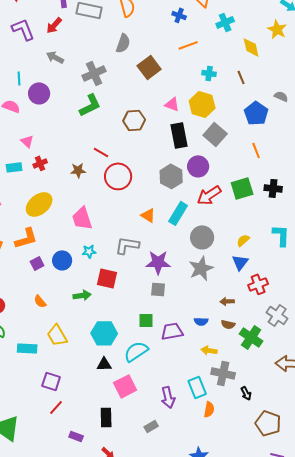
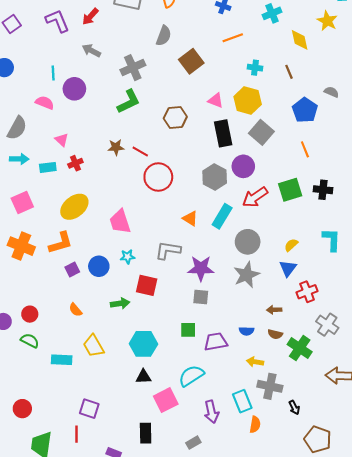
brown star: (78, 170) -> (116, 147), moved
cyan semicircle: (136, 351) -> (191, 376), moved
purple square: (51, 381) -> (89, 409), moved
red line: (56, 407) -> (77, 434), moved, turned -42

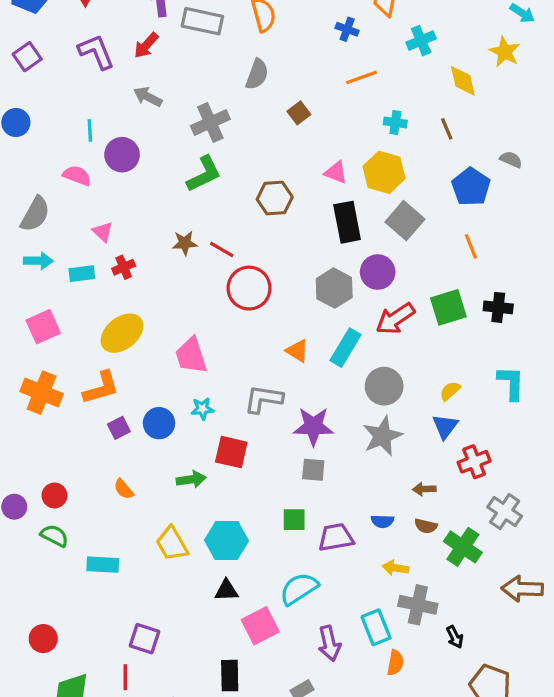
brown square: (191, 61) -> (299, 113), size x0.6
yellow trapezoid: (94, 346) -> (172, 544), moved

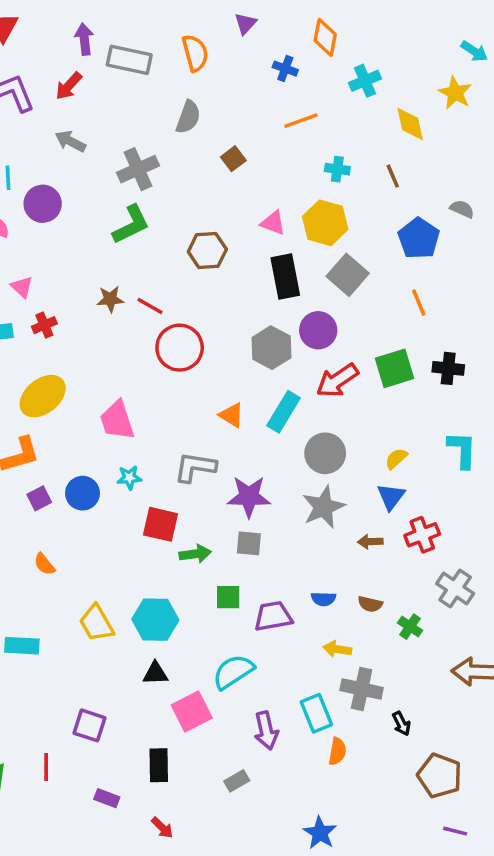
green arrow: (191, 479) -> (195, 554), moved
brown arrow: (424, 489) -> (370, 542), moved
green cross: (463, 547) -> (410, 627), size x0.6
purple square: (145, 639) -> (89, 725), moved

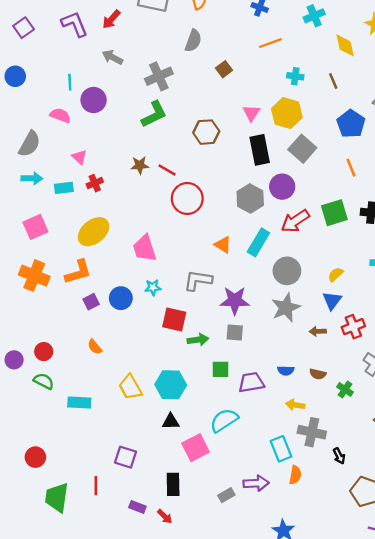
pink triangle: (273, 223) -> (251, 113), turned 42
purple arrow: (266, 731) -> (256, 483), moved, turned -80
red arrow: (162, 828) -> (165, 516), moved

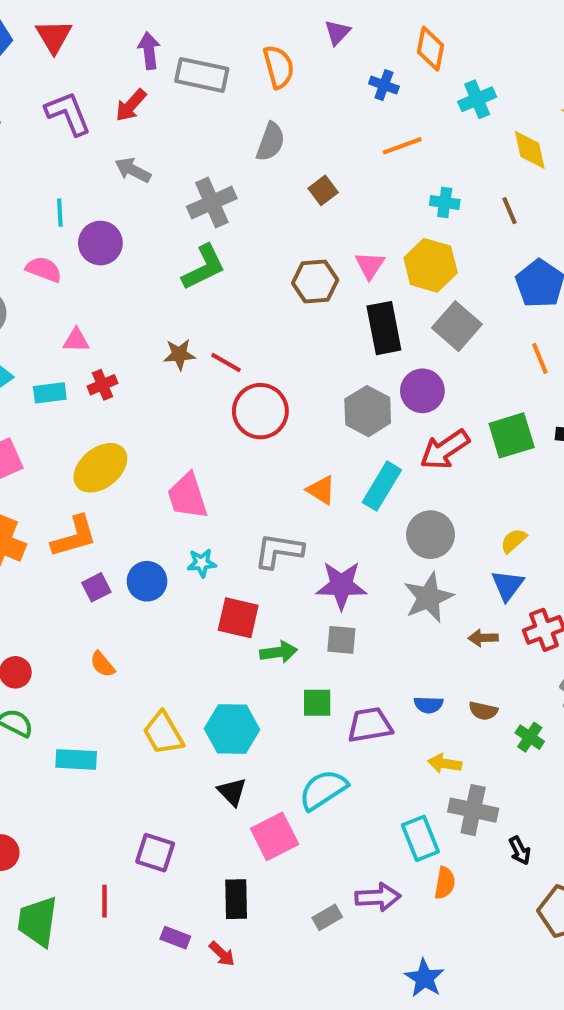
brown hexagon: (206, 132) -> (315, 281), moved
pink triangle: (79, 157) -> (76, 340), turned -42
black triangle: (171, 422) -> (232, 792), turned 48

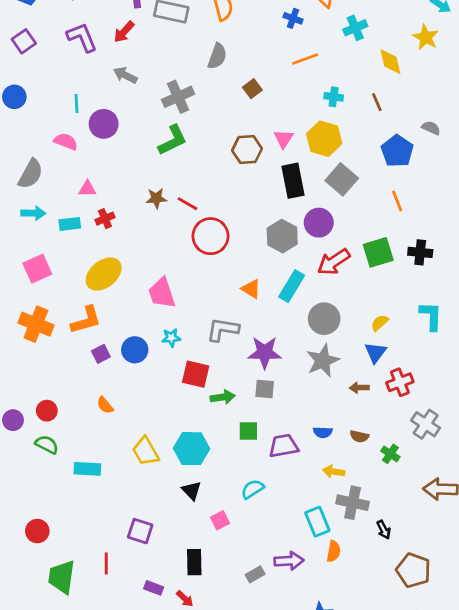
cyan semicircle: (323, 790) -> (252, 489), size x0.7
pink square: (275, 836) -> (220, 520), size x0.6

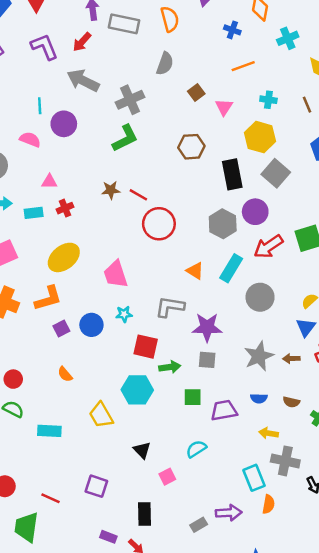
gray arrow: (125, 75) -> (83, 80), size x1.5
pink triangle: (284, 139) -> (224, 107), moved
gray star: (323, 361) -> (259, 356), moved
cyan hexagon: (192, 449) -> (137, 390), moved
red line: (106, 564) -> (51, 498), moved, turned -66

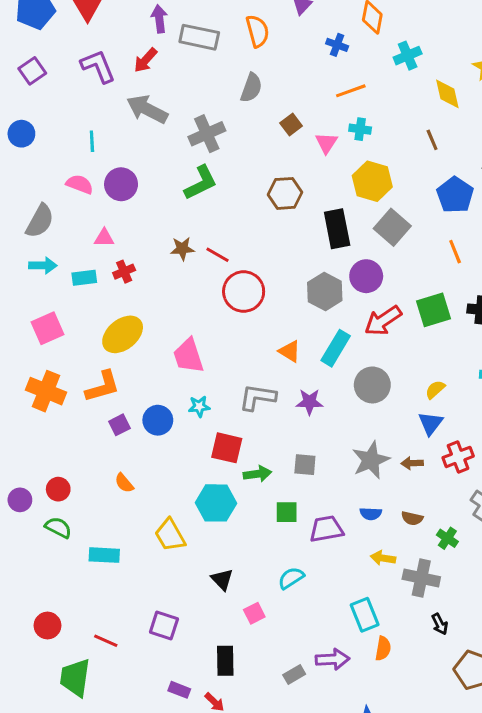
cyan cross: (268, 100) -> (360, 129), moved
purple circle: (64, 124) -> (121, 184), moved
purple star: (207, 327) -> (309, 402), moved, size x0.7
gray cross: (285, 461) -> (421, 578), moved

